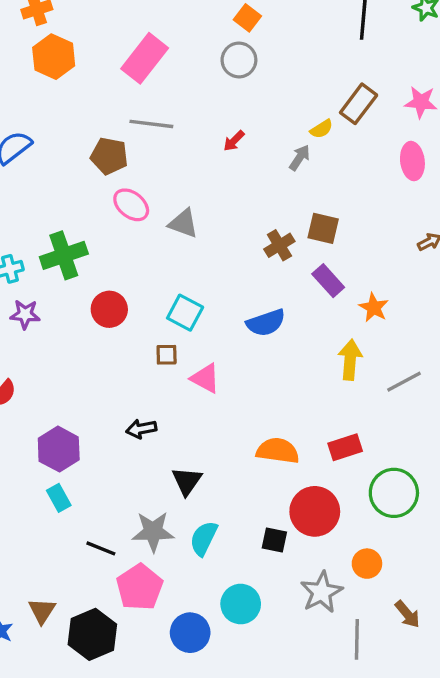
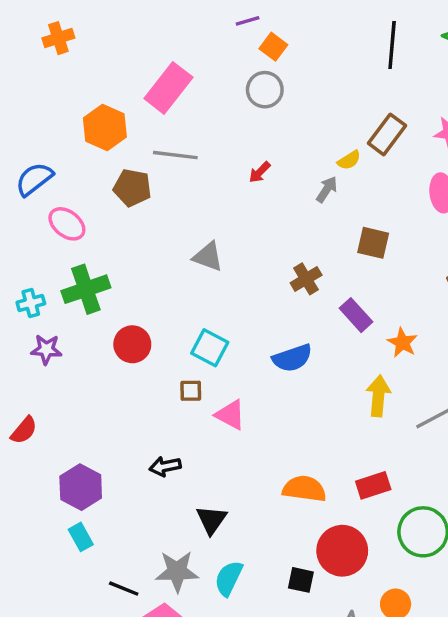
orange hexagon: (54, 57) -> (105, 128), moved
pink ellipse: (131, 205) -> (67, 224), moved
brown square: (323, 228) -> (373, 243), moved

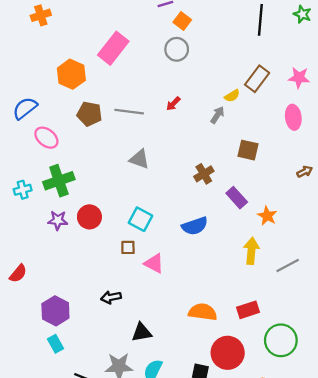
gray line: (175, 155) -> (129, 112), moved
purple star: (46, 349) -> (58, 220), moved
black triangle: (211, 520) -> (142, 332), turned 45

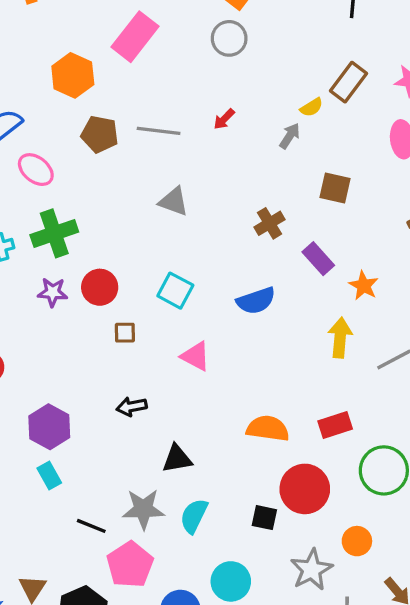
brown square: (128, 247) -> (125, 333), moved

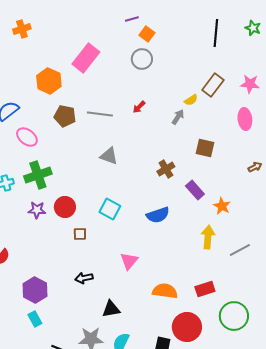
pink triangle: (196, 356) -> (129, 261), moved, turned 42

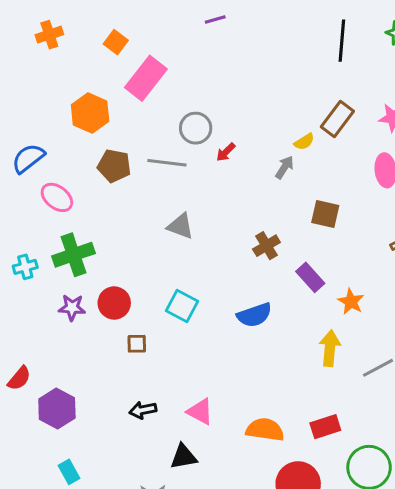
orange square: (147, 34) -> (116, 42), moved
gray circle: (142, 59) -> (196, 128), moved
pink triangle: (129, 261) -> (200, 412), moved, turned -42
purple hexagon: (35, 290) -> (57, 409), moved

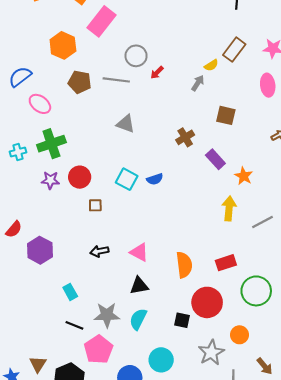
blue semicircle: (254, 315) -> (155, 179), moved, size x0.7
orange semicircle: (265, 430) -> (184, 265), turned 75
black triangle: (184, 457) -> (139, 286), moved
cyan rectangle: (69, 472) -> (70, 292), moved

